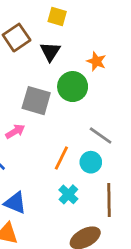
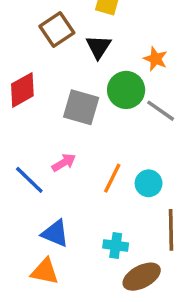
pink arrow: (15, 131) -> (64, 163), moved
gray line: (101, 136) -> (161, 111), moved
cyan cross: (68, 194) -> (116, 246), moved, turned -36

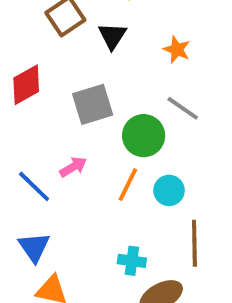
green circle: (126, 90) -> (144, 136), moved
gray square: (81, 107) -> (93, 104), turned -33
blue triangle: (55, 233) -> (34, 247), moved, turned 32

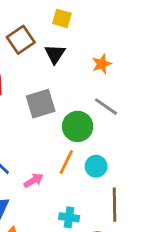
orange star: (177, 50) -> (102, 64), turned 30
pink arrow: (73, 167) -> (34, 180), moved

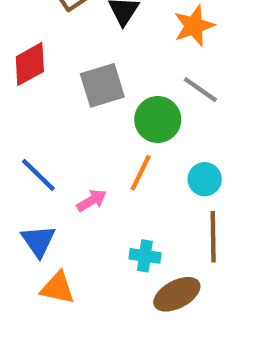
orange star: (102, 64) -> (194, 26), size x1.4
cyan circle: (96, 166) -> (205, 179), moved

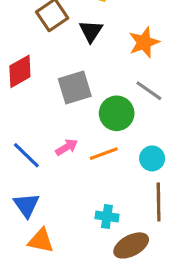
orange line: (141, 173) -> (104, 154), turned 44
pink arrow: (92, 201) -> (67, 147), moved

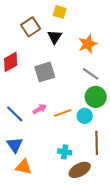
green circle: (117, 113) -> (96, 97), moved
cyan circle: (152, 158) -> (85, 116), moved

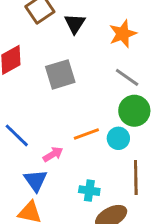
pink arrow: (40, 109) -> (53, 154), moved
blue triangle: (15, 145) -> (36, 180), moved

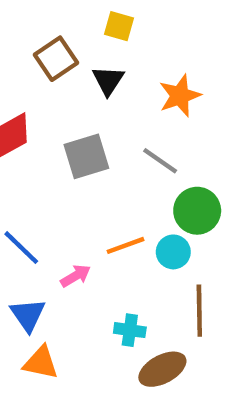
gray line: (127, 77) -> (160, 161), moved
blue triangle: (36, 180) -> (28, 315), moved

